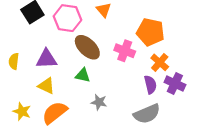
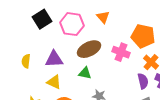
brown ellipse: (87, 47) -> (89, 49), turned -70

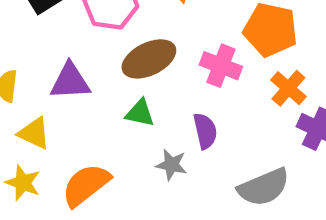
purple semicircle: (143, 81) -> (205, 131), moved
yellow triangle: (54, 82) -> (34, 133), moved

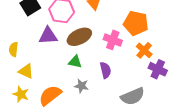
purple triangle: (70, 81) -> (48, 36), moved
gray star: (171, 165) -> (81, 86), moved

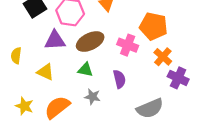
yellow triangle: (26, 71) -> (45, 72), moved

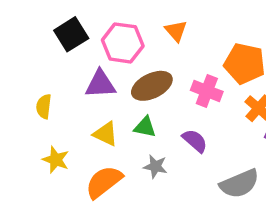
yellow triangle: (45, 72) -> (106, 134), moved
purple semicircle: (119, 79) -> (195, 141), turned -36
yellow star: (24, 106) -> (56, 160), moved

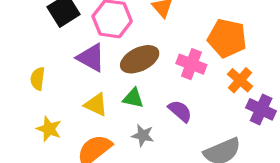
purple triangle: (100, 84) -> (91, 58), turned 32

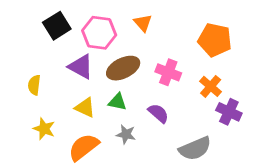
orange pentagon: (227, 38) -> (215, 40), moved

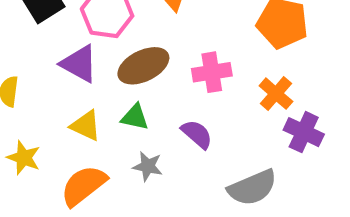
pink cross: (168, 72) -> (212, 72), turned -30

